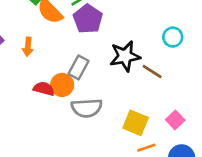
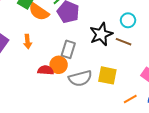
cyan circle: (173, 37) -> (128, 20), moved
yellow square: (136, 123) -> (107, 75), moved

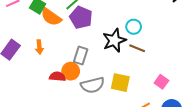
cyan circle: (128, 20) -> (134, 27), moved

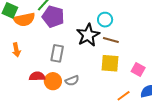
orange semicircle: (51, 17) -> (24, 20), turned -40
orange circle: (71, 71) -> (53, 81), moved
yellow square: (120, 83) -> (110, 63), moved
gray semicircle: (93, 85) -> (72, 81), size x0.6

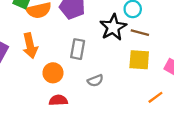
orange arrow: (16, 50) -> (30, 46), size x1.5
red semicircle: (37, 76) -> (58, 100), moved
orange circle: (53, 81) -> (53, 73), moved

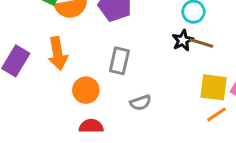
black star: (113, 27) -> (183, 40), moved, size x0.6
yellow square: (139, 60) -> (214, 87), moved
orange line: (155, 97) -> (216, 114), moved

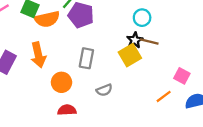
yellow square: (214, 87) -> (130, 55), moved, turned -35

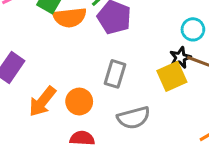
orange arrow: (38, 55) -> (42, 101), moved, turned 45
gray semicircle: (104, 90) -> (134, 118), size x1.5

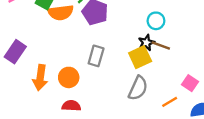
orange arrow: (42, 101) -> (40, 78), turned -30
gray semicircle: (134, 118) -> (138, 88), moved, turned -50

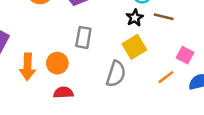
brown line: (161, 45) -> (164, 17), moved
yellow square: (140, 57) -> (134, 47), moved
gray semicircle: (138, 88) -> (116, 74), moved

